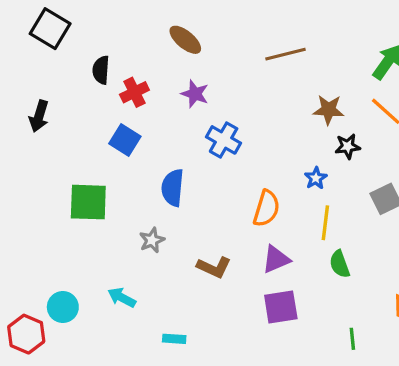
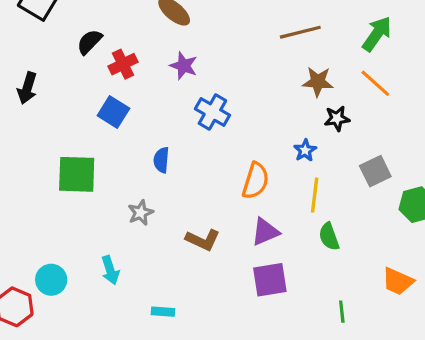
brown line: (286, 54) -> (300, 32), moved
black semicircle: (101, 70) -> (89, 42), turned 40
blue semicircle: (173, 188) -> (161, 160), size x0.7
cyan arrow: (122, 297) -> (110, 270), turned -136

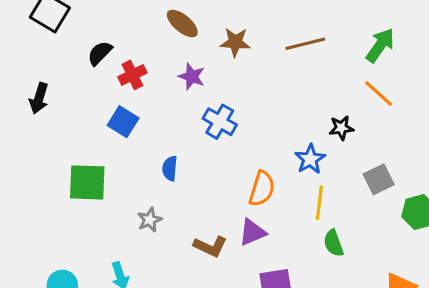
brown star: (318, 82) -> (235, 42), moved
blue star: (305, 150) -> (310, 159), size x1.4
purple triangle: (265, 232) -> (252, 232), moved

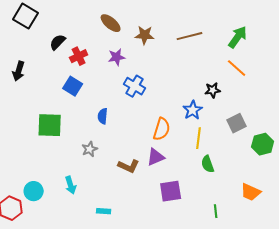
purple star: (192, 76) -> (117, 57), turned -30

